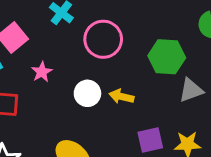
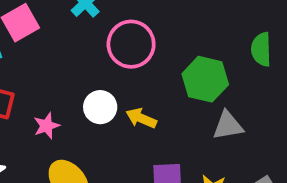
pink star: (42, 72) -> (47, 126), moved

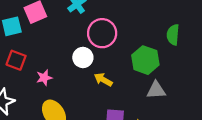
green semicircle: (261, 49) -> (173, 35), moved
white circle: (100, 107) -> (83, 57), moved

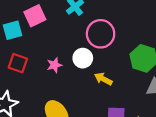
pink star: (44, 78) -> (54, 65), moved

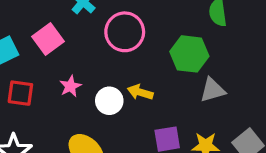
pink square: (35, 16) -> (48, 39), moved
white circle: (83, 58) -> (109, 101), moved

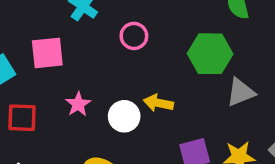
pink circle: (125, 32) -> (134, 36), size x0.6
pink square: (48, 39) -> (47, 53), turned 36

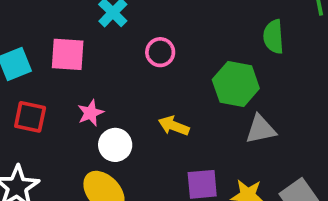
white circle: (124, 116) -> (115, 145), moved

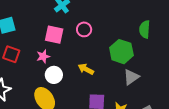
pink square: (68, 54) -> (54, 35), moved
gray triangle: (261, 129) -> (131, 77), turned -30

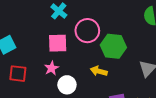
pink circle: (84, 29) -> (87, 31), size x1.5
green hexagon: (121, 52) -> (113, 46), moved

